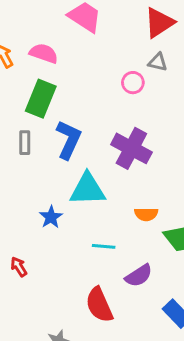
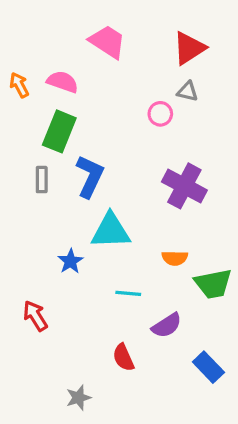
purple cross: (131, 148) -> (184, 186), moved
red arrow: (19, 267) -> (35, 316), size x1.4
red semicircle: (99, 305) -> (123, 357), size x0.7

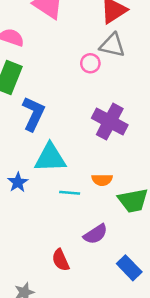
gray triangle: (188, 91) -> (112, 45), size x1.5
cyan line: (128, 293) -> (70, 193), moved

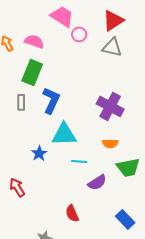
pink circle: (90, 63) -> (79, 34), moved
orange semicircle: (102, 180) -> (110, 143), moved
purple semicircle: (96, 234) -> (97, 182), moved

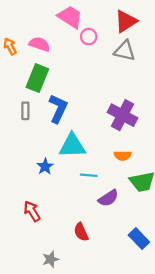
red arrow: (17, 187) -> (32, 211), moved

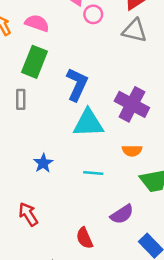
blue L-shape: (58, 109) -> (77, 84), moved
cyan triangle: (72, 146) -> (88, 123), moved
purple semicircle: (108, 198) -> (122, 214), moved

